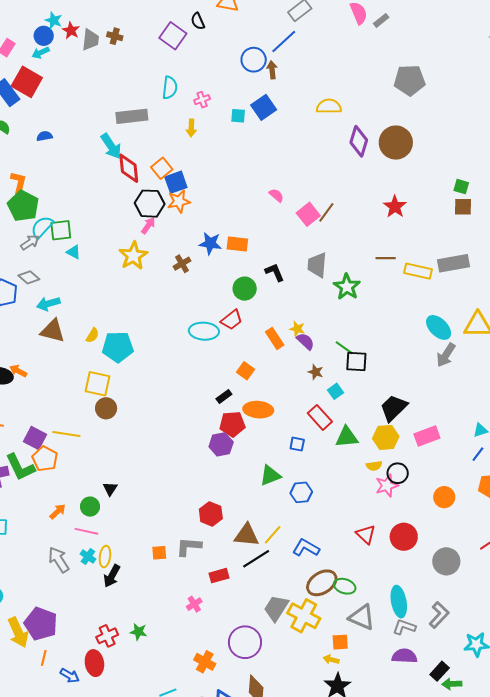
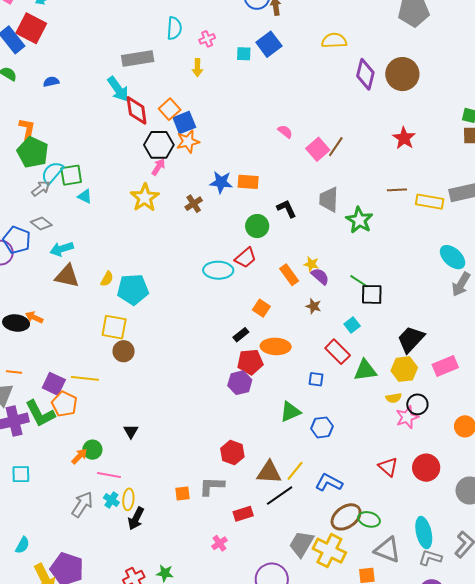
brown star: (316, 372) -> (313, 306), moved
green circle: (90, 507) -> (92, 450), moved
gray arrow: (59, 560) -> (82, 504), turned 68

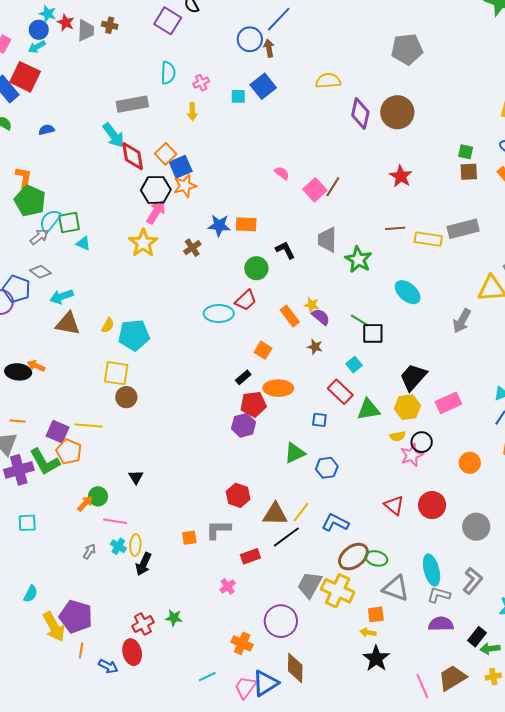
pink arrow: (158, 167) -> (156, 212), size x1.4
cyan ellipse: (453, 257) -> (408, 292), moved
gray arrow: (82, 504) -> (89, 551), size x0.6

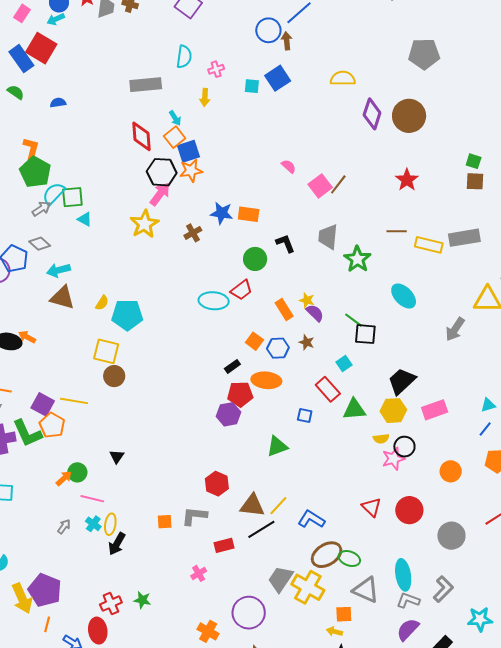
cyan arrow: (113, 135) -> (175, 118), moved, size x0.6
blue hexagon: (327, 468) -> (278, 348), moved
purple semicircle: (441, 624) -> (408, 629), turned -50

